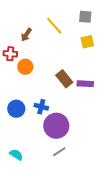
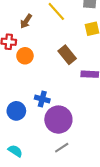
brown rectangle: (64, 79) -> (67, 55), moved
blue circle: (16, 109) -> (16, 111), moved

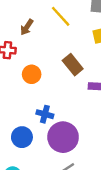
orange circle: (25, 56) -> (32, 74), moved
blue circle: (16, 111) -> (22, 137), moved

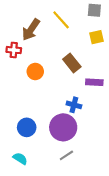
brown arrow: (27, 27) -> (31, 30), size x1.5
blue cross: (45, 114) -> (74, 105), moved

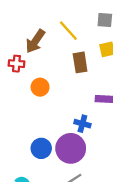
brown rectangle: (72, 63) -> (80, 62), moved, turned 30
blue circle: (27, 127) -> (41, 148), moved

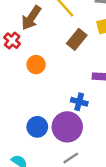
brown rectangle: (80, 62) -> (77, 39), turned 48
red cross: (16, 64) -> (12, 41), turned 35

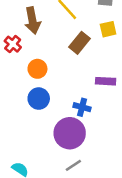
brown arrow: (31, 18) -> (32, 20), turned -45
blue circle: (37, 127) -> (39, 99), moved

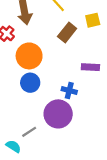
orange circle: (37, 69) -> (29, 56), size x1.5
gray line: (73, 165) -> (29, 132), moved

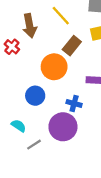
orange circle: (29, 56) -> (54, 67), moved
cyan semicircle: (13, 146) -> (19, 126), moved

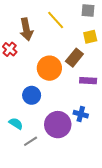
brown rectangle: (72, 46) -> (74, 58), moved
blue cross: (74, 103) -> (81, 114), moved

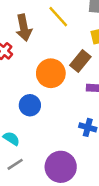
purple circle: (58, 125) -> (61, 167), moved
gray line: (31, 141) -> (15, 164), moved

